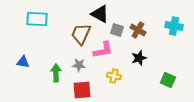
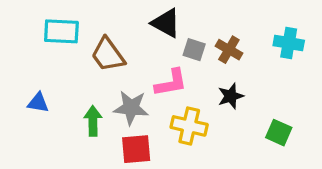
brown trapezoid: (81, 34) -> (108, 55), moved, turned -60
gray star: (79, 65) -> (131, 108), size x1.5
yellow cross: (114, 76) -> (189, 126), size x1.5

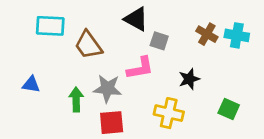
brown cross: (229, 50) -> (207, 34), moved
yellow cross: (189, 126) -> (169, 113), moved

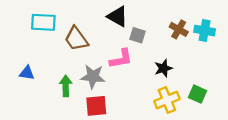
yellow cross: (169, 113) -> (167, 100), moved, turned -35

